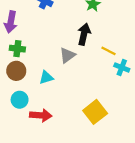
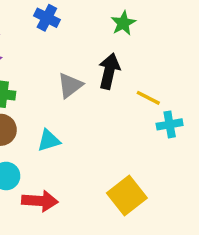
gray triangle: (67, 55) -> (70, 85), moved
cyan cross: (122, 68) -> (170, 124), turned -32

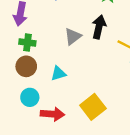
yellow square: (127, 196) -> (93, 107), moved

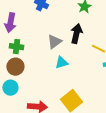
cyan triangle: (58, 73) -> (61, 63), moved
cyan circle: (30, 97) -> (10, 88), moved

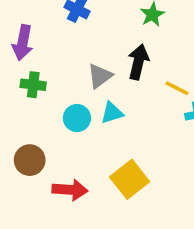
brown circle: (15, 67) -> (30, 160), moved
cyan circle: (10, 88) -> (77, 118), moved

